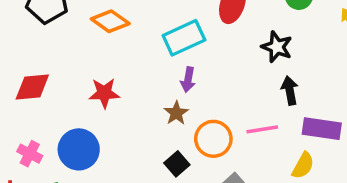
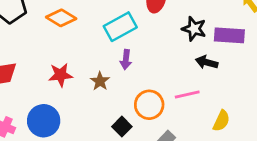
black arrow: (290, 90) -> (207, 62), turned -60
brown star: (176, 113) -> (100, 81), moved
purple rectangle: (322, 129) -> (229, 35), moved

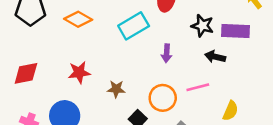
purple arrow: (126, 60) -> (167, 53), moved
brown star: (100, 81) -> (116, 89), moved, turned -30

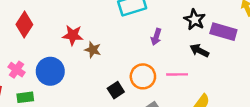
red diamond: (26, 73) -> (24, 25), turned -60
brown star: (116, 89) -> (93, 50), moved

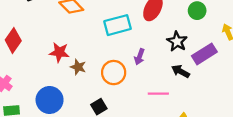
purple rectangle: (223, 32) -> (204, 54), turned -50
blue circle: (50, 71) -> (50, 100), moved
orange circle: (143, 76) -> (114, 73), moved

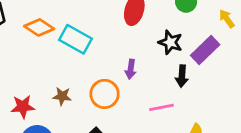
cyan rectangle: (118, 25) -> (75, 39), moved, turned 56
red star: (59, 52) -> (23, 107), moved
black arrow: (181, 71) -> (182, 76), turned -102

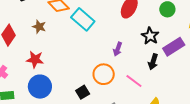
orange circle: (105, 94) -> (104, 74), moved
brown star: (62, 96) -> (39, 27), moved
pink line: (162, 107) -> (134, 81), turned 36

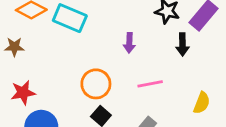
orange circle: (104, 74) -> (96, 84), moved
pink line: (134, 81) -> (150, 84), moved, turned -30

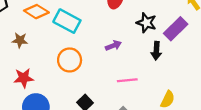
purple arrow: (129, 43) -> (113, 46), turned -119
orange circle: (96, 84) -> (70, 60), moved

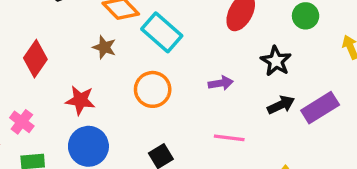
purple rectangle: (176, 29) -> (320, 108), moved
brown star: (20, 40) -> (104, 47), moved
black arrow: (156, 51) -> (281, 105), turned -132

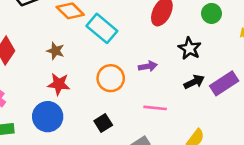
brown star: (104, 47) -> (55, 51), moved
orange circle: (153, 89) -> (111, 78), moved
red star: (80, 100) -> (59, 84), moved

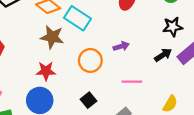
black star: (190, 48) -> (173, 27), moved, turned -30
brown star: (55, 51) -> (52, 37), moved, size x1.5

